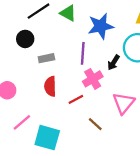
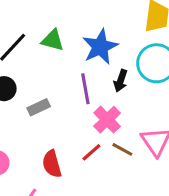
black arrow: (114, 63) -> (121, 81), moved
red semicircle: (50, 86) -> (52, 164), moved
brown line: (95, 124) -> (122, 149), moved

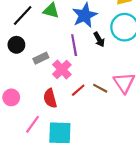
black arrow: (121, 81) -> (99, 40), turned -48
pink cross: (107, 120) -> (62, 70), moved

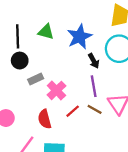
black line: (23, 15) -> (18, 36), turned -45
black circle: (16, 45) -> (20, 61), moved
purple line: (74, 45) -> (94, 86), moved

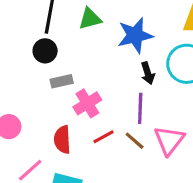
green triangle: (46, 32) -> (90, 19), turned -42

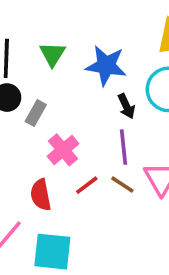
green triangle: (90, 19) -> (52, 54), turned -35
blue star: (135, 35) -> (106, 66), turned 30
gray rectangle: (62, 81) -> (36, 113), moved, turned -40

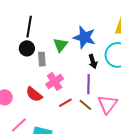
green triangle: (52, 54) -> (60, 45), moved
gray rectangle: (36, 113) -> (42, 59), turned -40
red semicircle: (41, 195) -> (34, 94), moved, turned -48

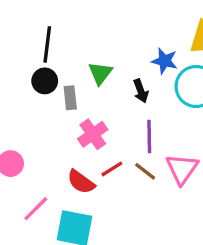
blue star: (84, 37) -> (165, 61), moved, size x0.7
black arrow: (93, 61) -> (141, 91), moved
red semicircle: (34, 94) -> (81, 182), moved

